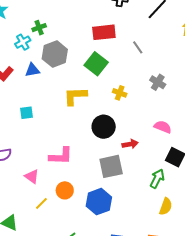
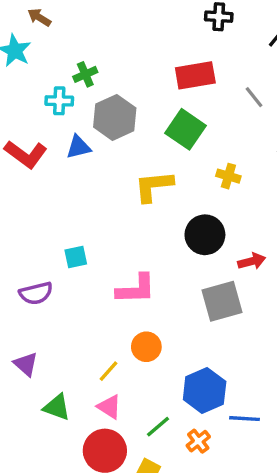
cyan cross: (23, 42) -> (59, 101), turned 35
cyan square: (26, 113) -> (76, 257), moved
pink triangle: (32, 176) -> (109, 407), moved
blue hexagon: (99, 202) -> (205, 391), moved

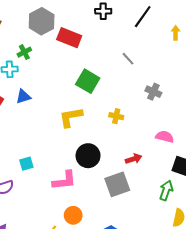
red rectangle: (195, 75) -> (69, 38), moved, turned 35
gray hexagon: (115, 117) -> (42, 21), moved
yellow cross: (228, 176) -> (116, 116), moved
black circle: (205, 235) -> (88, 156), moved

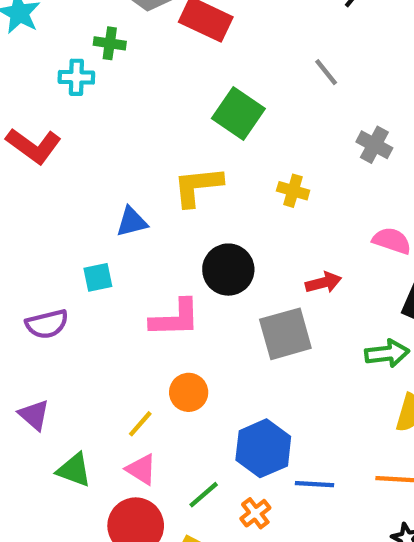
green cross: (24, 52) -> (110, 43), turned 32
blue triangle: (23, 97) -> (132, 222), moved
green arrow: (166, 190) -> (387, 353), turned 60

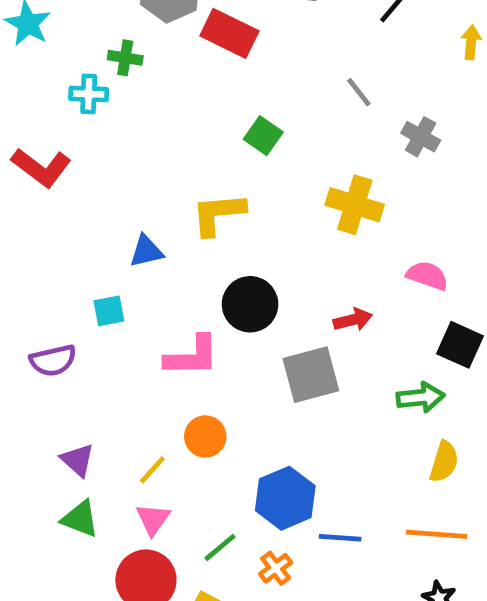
green square: (238, 113) -> (263, 136), size x0.7
gray cross: (374, 145) -> (421, 137), moved
yellow cross: (293, 191) -> (355, 205), moved, size x1.6
purple triangle: (34, 415) -> (78, 460), moved
pink triangle: (141, 469) -> (153, 519), turned 32

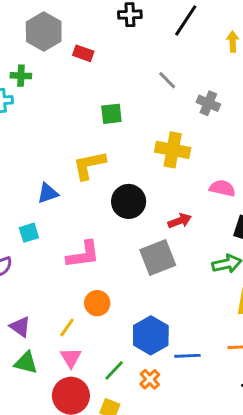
red rectangle: (229, 33) -> (83, 53), size x0.6
green square: (263, 136) -> (111, 114), turned -35
black circle: (250, 304) -> (129, 201), moved

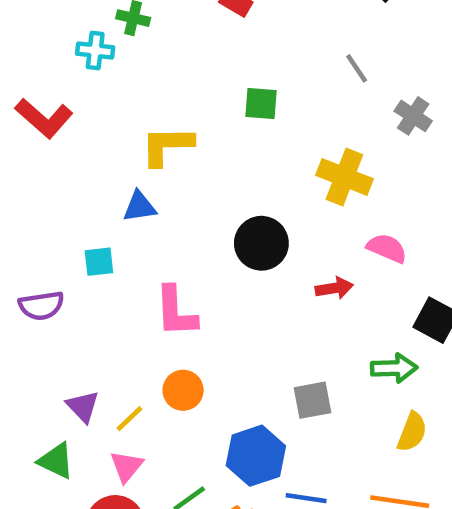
yellow L-shape: (89, 165) -> (167, 146), moved
pink semicircle: (222, 188) -> (387, 248), moved
pink L-shape: (83, 255) -> (176, 312), turned 84
gray square: (158, 258) -> (313, 400), moved, size x0.7
purple triangle: (20, 327) -> (83, 407), moved

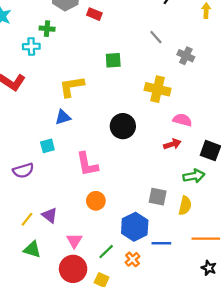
red arrow: (334, 288) -> (172, 144), moved
gray square: (313, 400) -> (158, 197), turned 30
yellow line: (129, 419) -> (27, 219), moved
yellow semicircle: (412, 432) -> (185, 206), moved
green triangle: (56, 461) -> (32, 250), moved

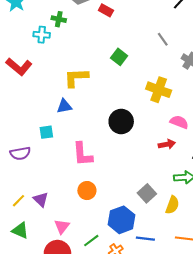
green square: (113, 60) -> (119, 57), turned 35
gray square: (158, 197) -> (147, 193), turned 30

